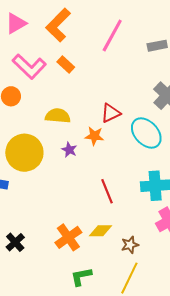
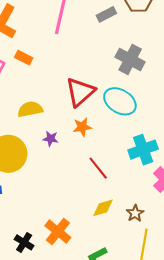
red triangle: (111, 113) -> (80, 92), size x1.5
orange star: (94, 136) -> (82, 127), moved
orange cross: (68, 237) -> (58, 232), moved

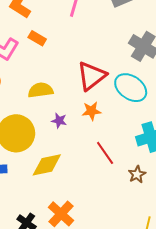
yellow diamond: (103, 208) -> (47, 165), moved, size x1.4
brown star: (135, 213) -> (137, 174), moved

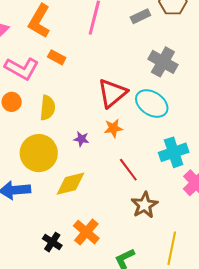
yellow semicircle: (41, 90) -> (48, 108), moved, turned 105
brown star: (137, 174) -> (145, 205), moved, size x1.5

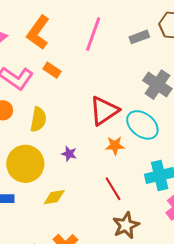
orange star: (113, 128) -> (115, 146), moved
yellow diamond: (71, 184) -> (54, 197), size x0.7

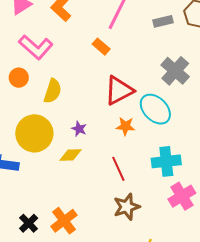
orange rectangle: (52, 70) -> (101, 47), moved
yellow diamond: (54, 197) -> (70, 155), moved

